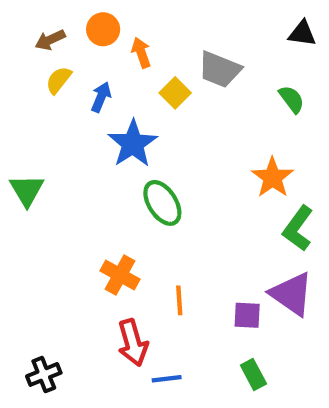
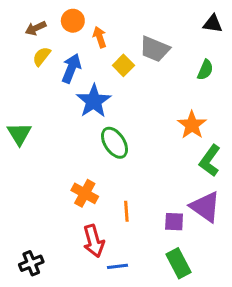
blue arrow: (101, 97) -> (71, 68), size x1.4
green semicircle: (292, 99) -> (205, 70), turned 60
green rectangle: (253, 374) -> (179, 263), size x1.4

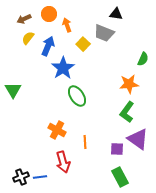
black triangle: (213, 24) -> (116, 14), moved
green semicircle: (205, 70) -> (143, 59), moved
orange star: (192, 125) -> (129, 84), turned 30
green L-shape: (210, 161) -> (127, 112), moved
blue line: (117, 266) -> (40, 177), moved

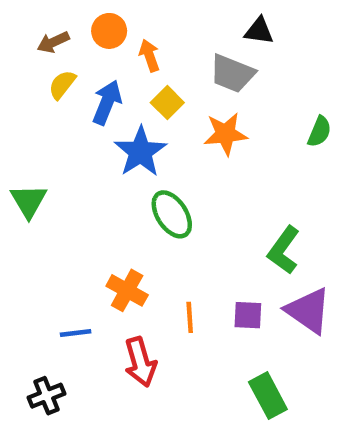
yellow square: (83, 44) -> (167, 103), moved
orange star: (129, 84) -> (225, 134), moved
purple square: (117, 149) -> (248, 315), moved
blue line: (40, 177) -> (76, 333), moved

